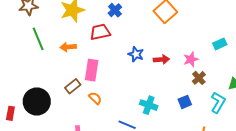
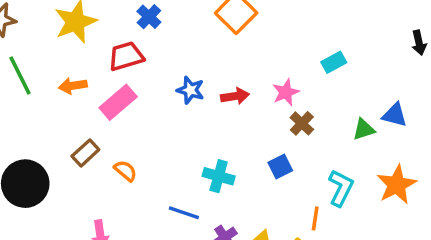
pink rectangle: (92, 70) -> (118, 102), moved, turned 45
cyan L-shape: (218, 102) -> (341, 188), moved

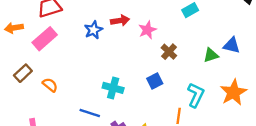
blue star: (190, 90) -> (93, 30), turned 30
pink star: (286, 92) -> (147, 30), moved
red arrow: (235, 96) -> (120, 21), moved

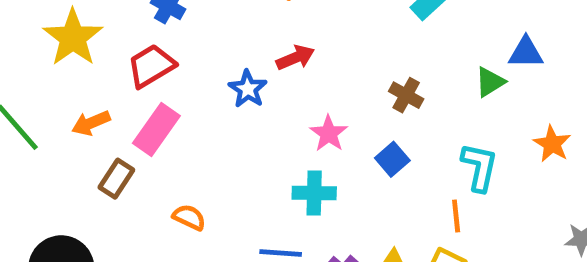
pink star: (147, 30) -> (329, 133), moved
brown rectangle: (23, 73) -> (116, 179), moved
orange star: (233, 92) -> (552, 144), size x0.7

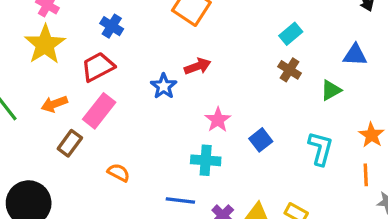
blue triangle: (526, 53) -> (355, 55), moved
brown cross: (406, 95) -> (290, 70), moved
orange line: (456, 216) -> (366, 175), moved

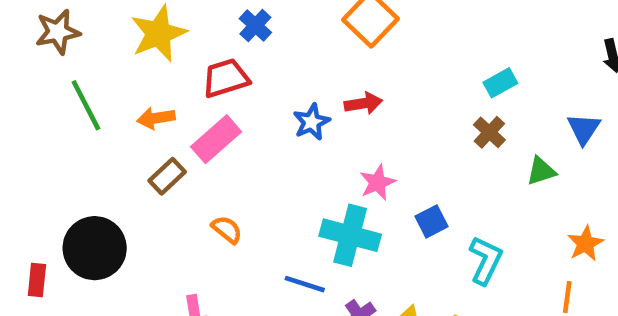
blue triangle: (355, 55) -> (584, 129), turned 50
cyan L-shape: (321, 148) -> (485, 260), moved
cyan cross: (206, 160) -> (350, 235), size x1.4

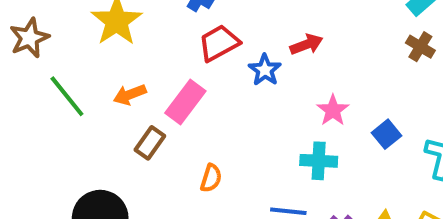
red trapezoid: (226, 78) -> (219, 43), moved
orange semicircle: (227, 229) -> (211, 178), turned 80
cyan cross: (350, 235) -> (319, 161), size x0.7

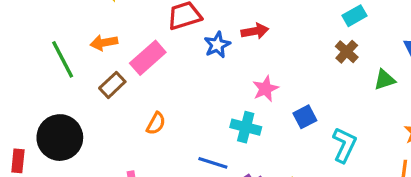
green line: (67, 96) -> (63, 59), moved

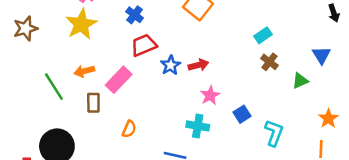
cyan rectangle: (355, 16) -> (263, 35), moved
red arrow: (255, 31) -> (198, 65), moved
brown rectangle: (112, 85) -> (93, 103), turned -42

